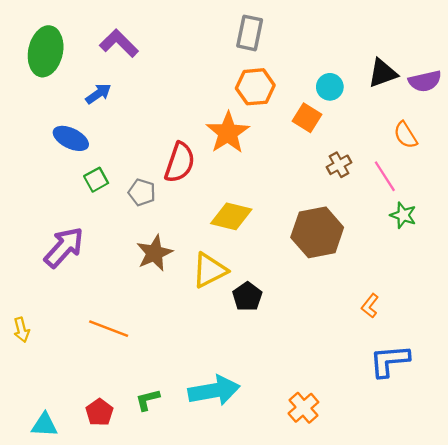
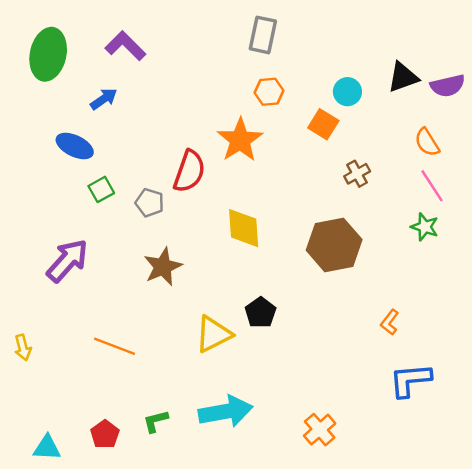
orange hexagon: (255, 87) -> (269, 92), size x0.7
pink line: (385, 176) -> (432, 186), moved
yellow diamond: (231, 216) -> (244, 228), turned 72
yellow triangle: (209, 270) -> (213, 334), moved

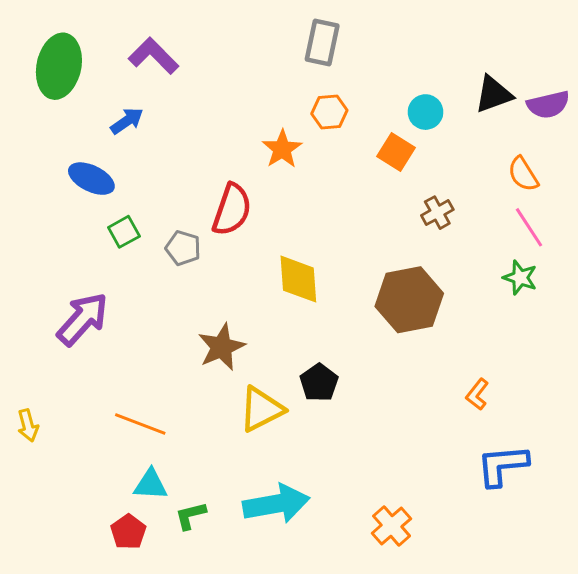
orange star: (240, 140) -> (282, 149), moved, size x0.7
brown star: (163, 267) -> (222, 347), moved
cyan triangle: (47, 448) -> (151, 485), moved

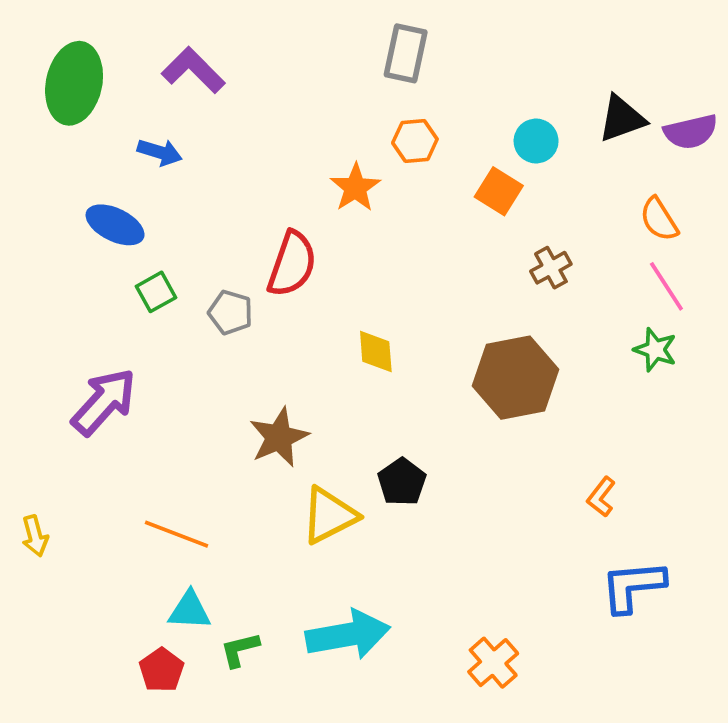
blue arrow: (127, 121) -> (160, 152), turned 52
yellow diamond: (298, 279) -> (376, 352), size x0.7

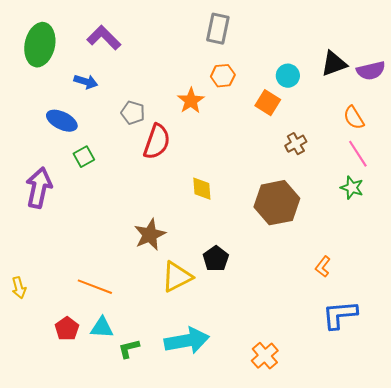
gray pentagon: (231, 312) -> (133, 113), moved
purple arrow: (104, 402) -> (39, 188), moved, turned -30
red pentagon: (162, 670) -> (67, 329), moved

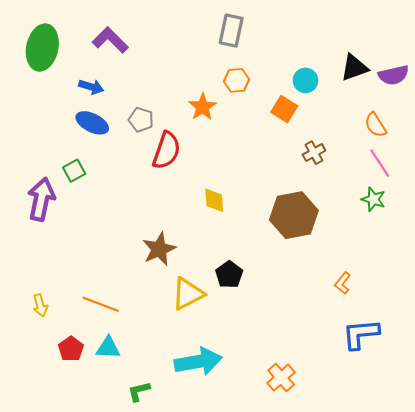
blue ellipse: (62, 121) -> (92, 123), moved
green square: (84, 157) -> (74, 171), moved
yellow arrow: (19, 288) -> (40, 305), moved
green L-shape: (129, 349) -> (139, 391), moved

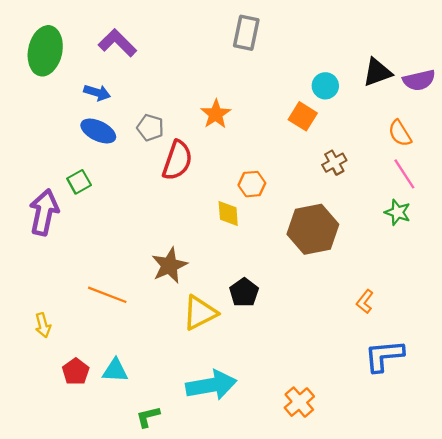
orange hexagon: (237, 80) -> (252, 184), moved
orange line: (101, 304) -> (107, 295), moved

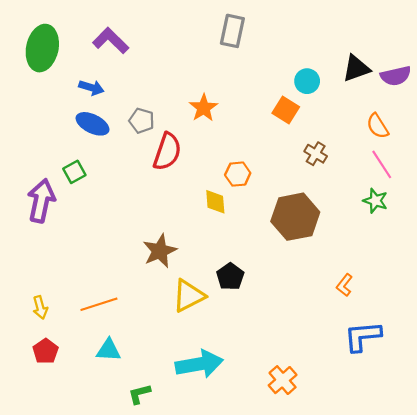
brown cross: (334, 163) -> (316, 154), turned -30
orange line: (107, 295) -> (99, 304), moved, turned -39
red pentagon: (76, 372) -> (46, 351), moved

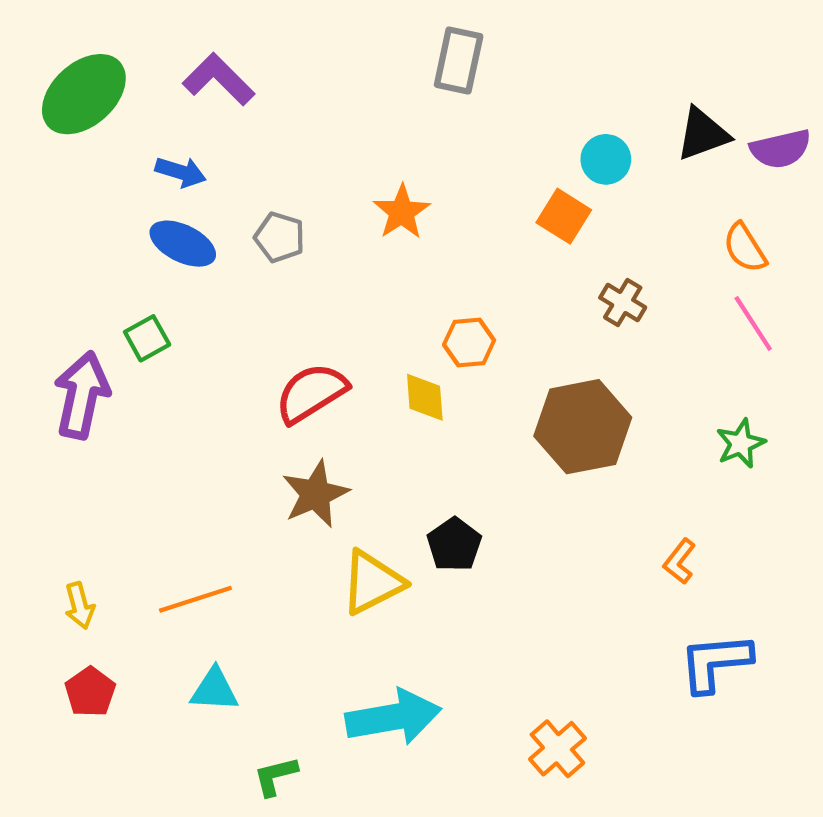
green ellipse: (42, 48) -> (84, 94), turned 36
red semicircle: (167, 152) -> (311, 393), moved, turned -141
green star: (375, 201) -> (741, 444), moved, turned 30

